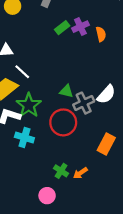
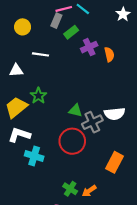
green rectangle: (62, 28) -> (71, 32), moved
white line: (22, 72) -> (40, 54), moved, turned -35
white semicircle: (106, 94) -> (115, 114), turned 42
green star: (29, 105) -> (38, 96), moved, size x0.7

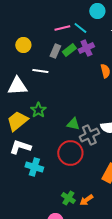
gray rectangle: (56, 21) -> (55, 51), moved
purple cross: (89, 47) -> (86, 48), moved
white triangle: (16, 70) -> (17, 86), size x1.5

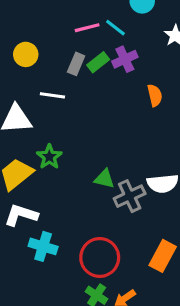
red circle: (70, 153) -> (100, 257), moved

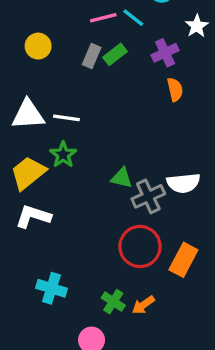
purple cross: (125, 59) -> (165, 53), moved
white line: (52, 95) -> (66, 118), moved
cyan cross: (43, 246) -> (51, 288), moved
red circle: (100, 257) -> (140, 246), moved

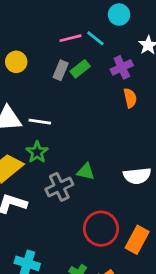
gray cross: (148, 196) -> (59, 187), moved

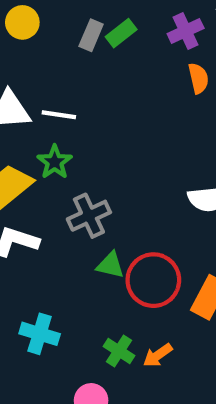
green triangle: (86, 172) -> (110, 265), moved

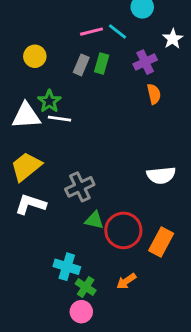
green rectangle: (121, 33) -> (102, 64), turned -36
green star: (55, 162) -> (49, 101), moved
cyan cross: (40, 334) -> (67, 267), moved
green cross: (119, 351) -> (86, 287), moved

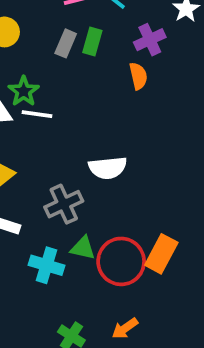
orange semicircle: (154, 94) -> (138, 76), moved
white semicircle: (161, 175) -> (108, 168), moved
orange rectangle: (161, 242) -> (161, 254), moved
cyan cross: (67, 267) -> (47, 265), moved

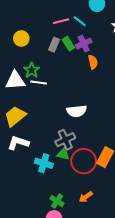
purple cross: (150, 40) -> (84, 44), moved
green rectangle: (92, 42) -> (68, 44), turned -48
gray cross: (64, 204) -> (65, 140), moved

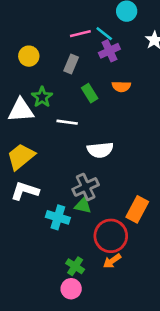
green rectangle: (68, 44) -> (90, 93), moved
purple cross: (84, 44) -> (109, 51), moved
orange semicircle: (93, 62) -> (121, 86), turned 104
white line: (39, 82) -> (67, 122), moved
red circle: (84, 161) -> (111, 236), moved

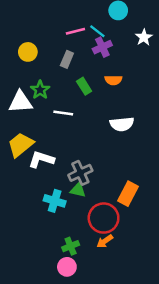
white semicircle: (100, 150) -> (122, 124), moved
white L-shape: (25, 191) -> (41, 159), moved
green cross: (75, 266) -> (71, 246), turned 35

